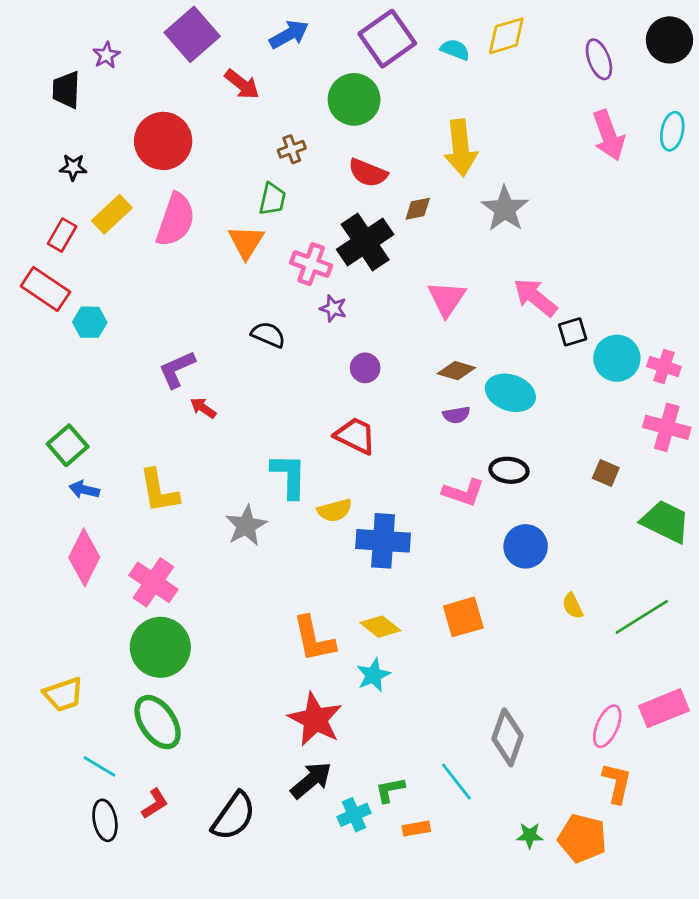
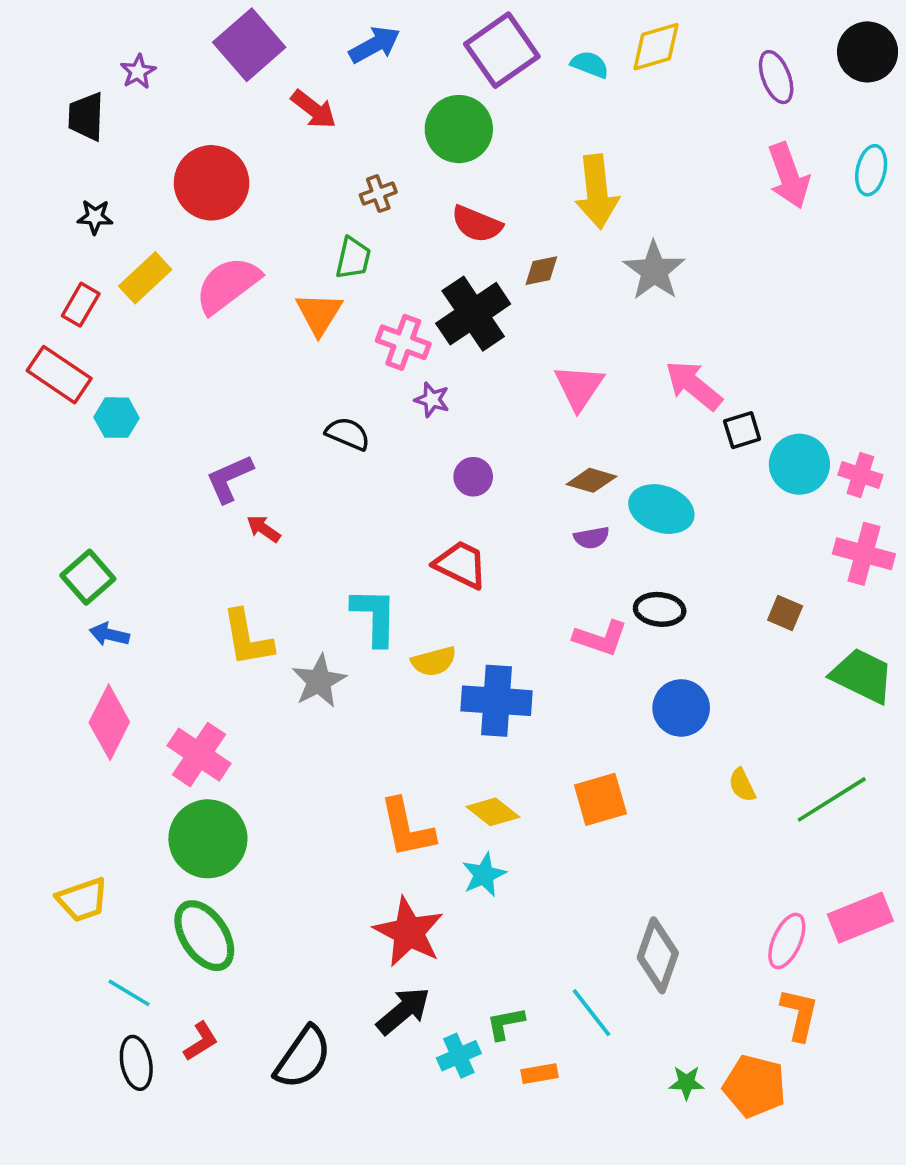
pink semicircle: (176, 220) -> (228, 285), turned -146
yellow L-shape: (159, 491) -> (247, 638), moved

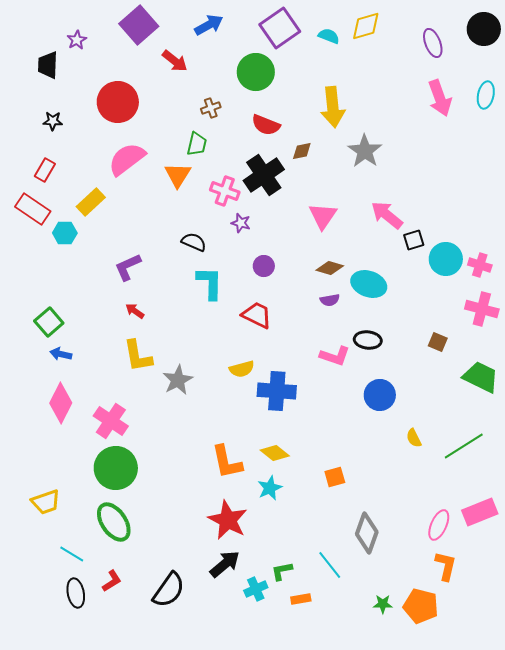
yellow rectangle: (145, 278) -> (91, 202), moved
red arrow: (263, 529) -> (135, 311), moved
cyan L-shape: (375, 617) -> (210, 283), moved
orange square: (600, 799) -> (335, 477), moved, size x0.7

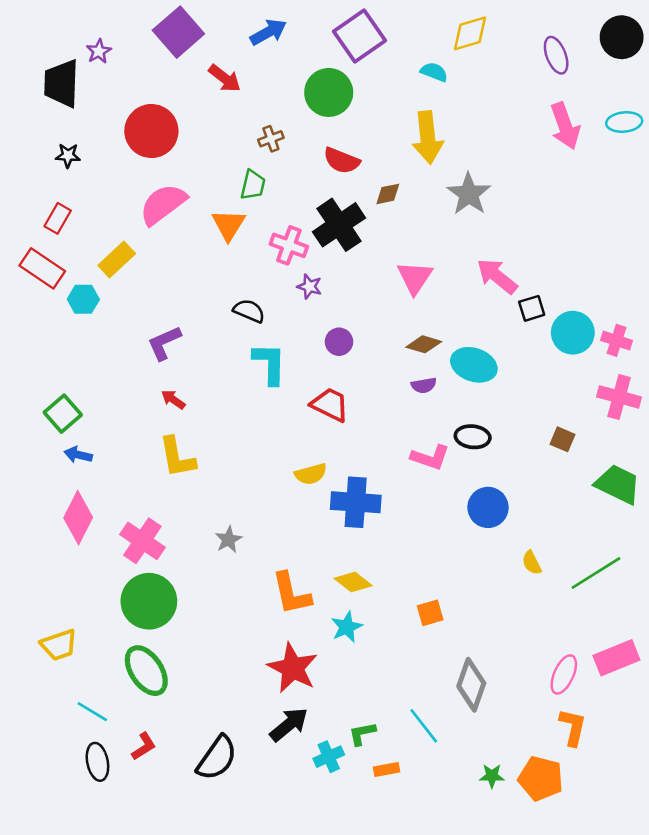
cyan semicircle: (329, 36) -> (434, 72), moved
black trapezoid: (48, 65) -> (61, 83), size x1.4
cyan ellipse: (486, 95) -> (624, 122), turned 72
gray star: (178, 380) -> (228, 540), moved, size x0.7

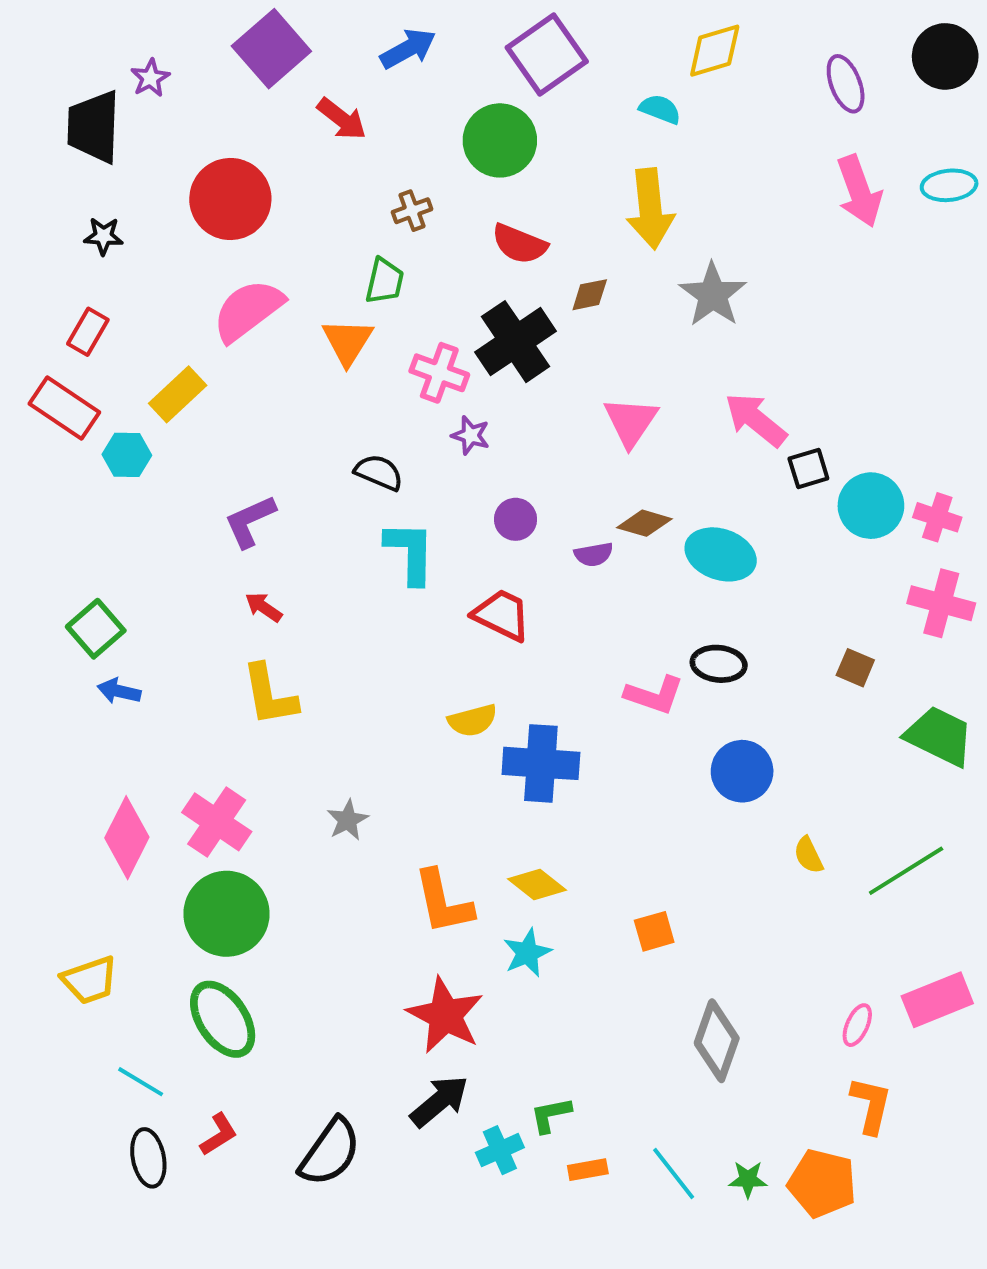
purple semicircle: (424, 385) -> (594, 554), moved
pink diamond: (78, 518) -> (127, 838), moved
pink ellipse: (564, 674) -> (857, 1025), size x0.7
cyan line: (424, 726) -> (674, 1174), moved

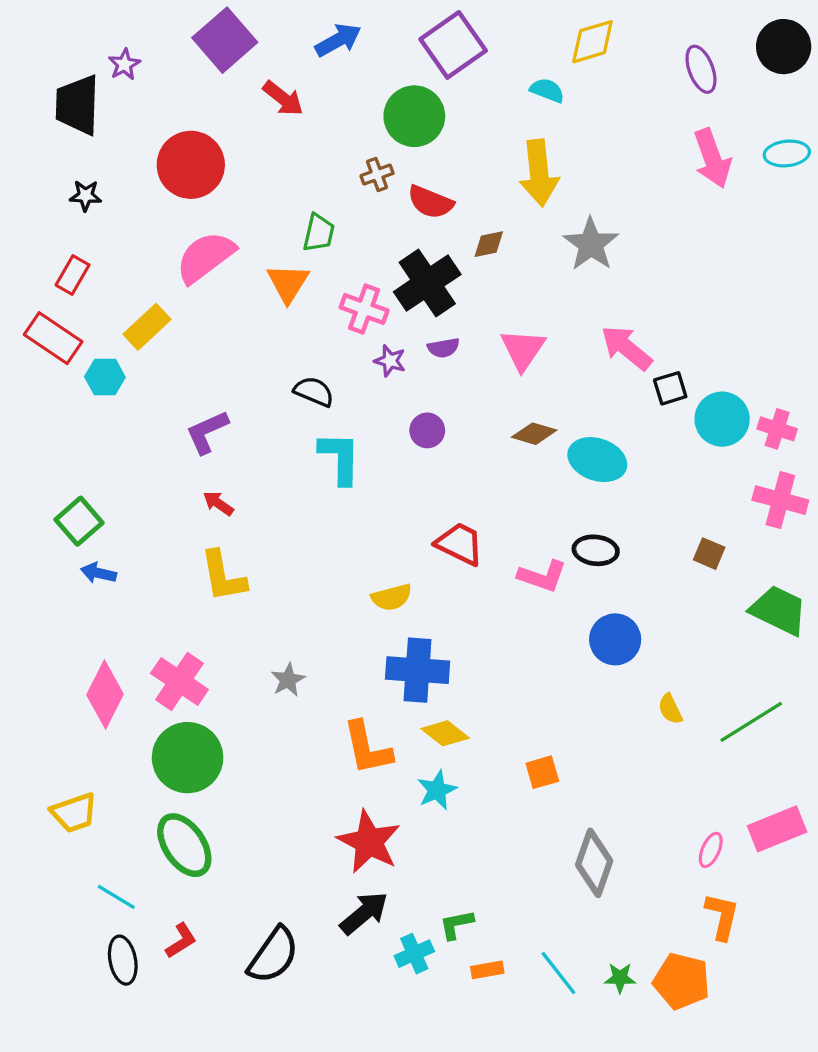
brown cross: (412, 211) -> (377, 175), moved
purple semicircle: (594, 554) -> (443, 348), moved
red trapezoid: (502, 615) -> (460, 544), moved
blue cross: (541, 763) -> (418, 670), moved

